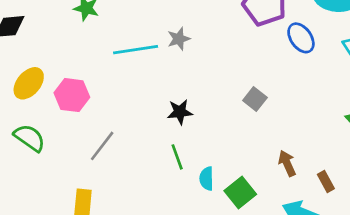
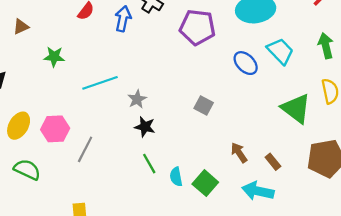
blue ellipse: (301, 38) -> (246, 63), moved
gray star: (179, 39) -> (137, 99), moved
black star: (180, 112) -> (145, 127), turned 30
gray line: (102, 146) -> (85, 149), moved

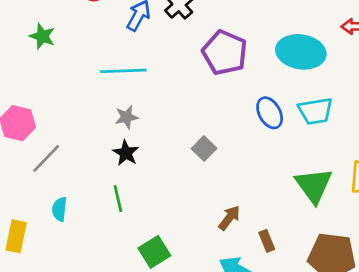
cyan trapezoid: (280, 51) -> (315, 111), turned 108
cyan line: (100, 83) -> (123, 71), moved
brown arrow: (239, 153) -> (229, 218), turned 54
cyan semicircle: (176, 177) -> (59, 209), moved
green square: (205, 183) -> (154, 252), moved

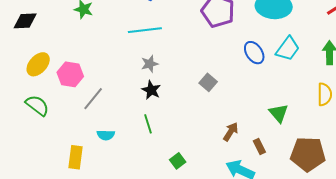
cyan trapezoid: (315, 111) -> (288, 49), turned -40
green triangle: (314, 185) -> (279, 113), moved, size x0.7
cyan semicircle: (59, 209) -> (106, 135), turned -90
green square: (154, 252) -> (178, 161), size x0.7

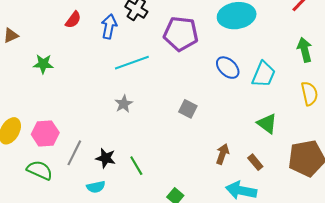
cyan line: (145, 30) -> (132, 63), moved
cyan trapezoid: (288, 49) -> (264, 74), moved
black star: (151, 90) -> (106, 158), moved
green semicircle: (37, 105) -> (40, 170), moved

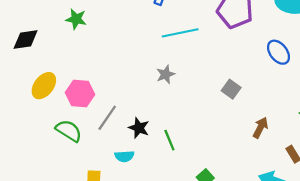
green star: (43, 64) -> (76, 19), moved
brown arrow: (222, 154) -> (260, 128), moved

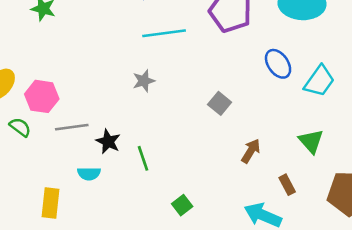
gray line: (107, 118) -> (72, 127), turned 44
green semicircle: (69, 131) -> (20, 127), moved, size x0.7

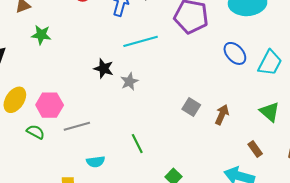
gray square: (220, 103) -> (191, 107), moved
black star: (108, 141) -> (104, 69), moved
brown arrow: (251, 151) -> (222, 115), moved

